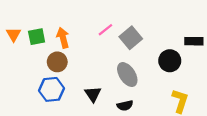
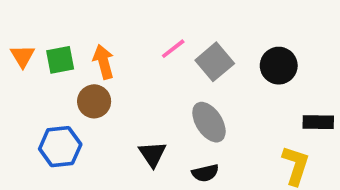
black rectangle: (194, 41) -> (318, 122), moved
black circle: (170, 61) -> (279, 66), moved
blue hexagon: (51, 89) -> (60, 147), moved

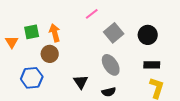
pink line: (173, 49) -> (92, 14), moved
orange triangle: (22, 56) -> (12, 42), moved
black rectangle: (318, 122) -> (152, 65), moved

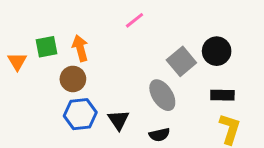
gray square: (114, 33) -> (181, 61), moved
blue hexagon: (32, 78) -> (80, 114), moved

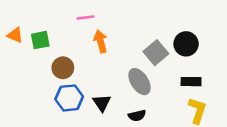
pink line: (134, 20) -> (85, 17), moved, turned 30
orange arrow: (80, 48) -> (101, 41), moved
orange triangle: (17, 61) -> (15, 35), moved, turned -36

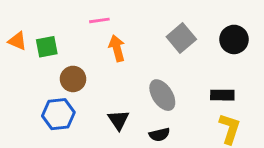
black circle: (186, 44) -> (234, 39), moved
gray square: (156, 53) -> (181, 38), moved
blue hexagon: (69, 98) -> (58, 114), moved

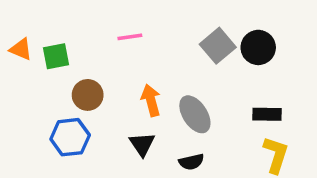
pink line: (99, 20) -> (130, 37), moved
black circle: (234, 39) -> (258, 47), moved
orange arrow: (117, 48) -> (151, 100), moved

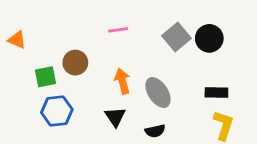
pink line: (130, 37) -> (118, 30), moved
green square: (56, 56) -> (45, 77), moved
brown circle: (88, 95) -> (75, 63), moved

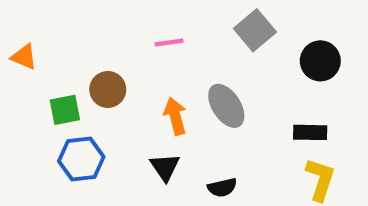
gray square: (177, 37) -> (255, 30), moved
black circle: (209, 38) -> (320, 61), moved
gray ellipse: (158, 92) -> (226, 106), moved

